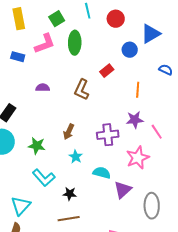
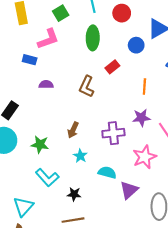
green ellipse: (75, 43) -> (93, 38), moved
blue rectangle: (18, 57) -> (30, 60), moved

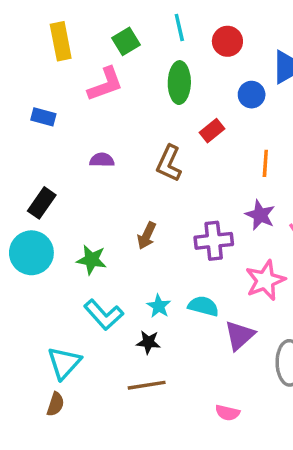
blue rectangle: (30, 60) -> (43, 117), moved
purple star: (141, 118) -> (260, 215), turned 30
cyan star: (80, 156) -> (159, 306), moved

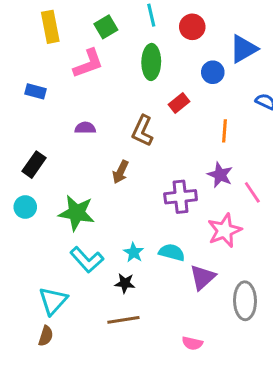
brown arrow: (147, 236) -> (120, 172), moved
cyan circle: (31, 253) -> (25, 207), size x0.6
green star: (92, 260) -> (77, 213), size x1.4

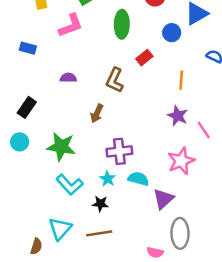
purple cross: (181, 197) -> (119, 151), moved
cyan triangle: (53, 301) -> (60, 229), moved
gray ellipse: (245, 301) -> (180, 233), moved

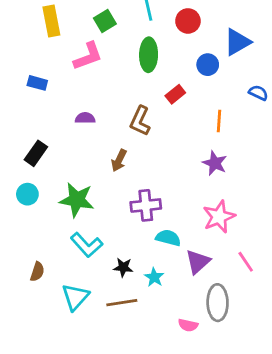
pink line: (204, 130) -> (246, 262), moved
cyan star: (108, 179) -> (154, 277), moved
brown semicircle: (36, 246) -> (37, 272), moved

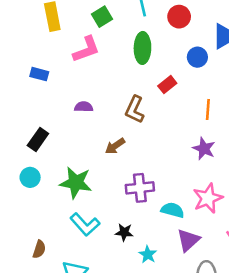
brown arrow: (119, 160) -> (115, 146), turned 30
cyan semicircle: (168, 238) -> (173, 210), moved
black star: (123, 267) -> (124, 232), moved

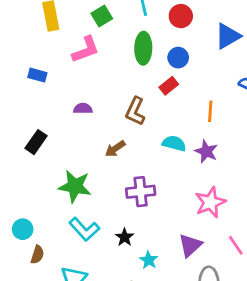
blue circle: (197, 57) -> (178, 58), moved
cyan circle: (30, 177) -> (23, 229), moved
cyan semicircle: (173, 210) -> (174, 143), moved
black star: (124, 232) -> (125, 237), turned 30

